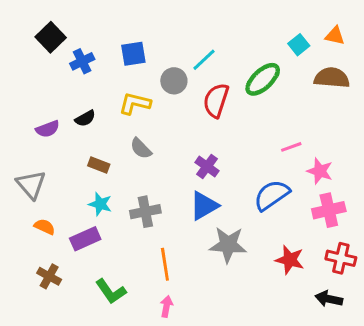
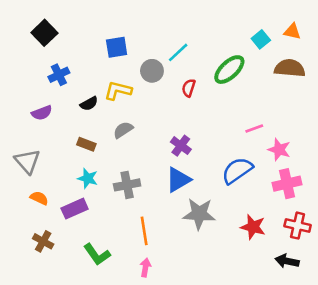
blue cross: (82, 61) -> (59, 75), moved
red semicircle: (216, 100) -> (189, 88), size x0.6
black semicircle: (85, 118) -> (89, 104), moved
gray semicircle: (141, 148) -> (123, 130), turned 102

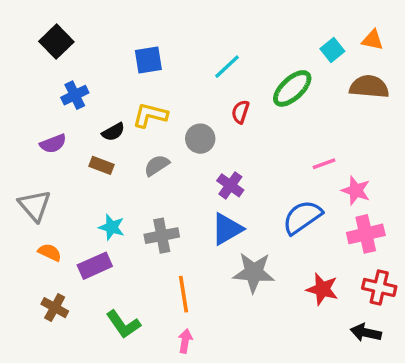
gray circle: (152, 71) -> (200, 139), moved
brown rectangle: (86, 144) -> (102, 165), moved

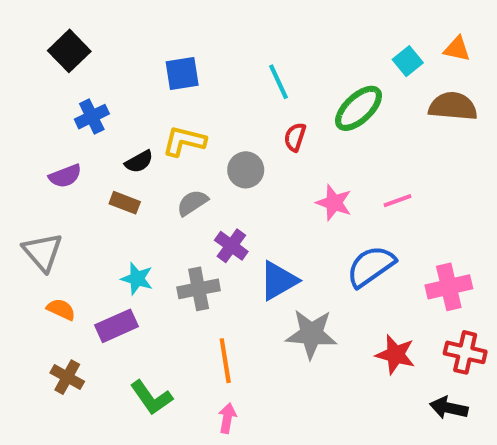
cyan line: (227, 67) -> (279, 82), turned -72
purple cross: (230, 185) -> (231, 246), moved
pink star: (356, 190) -> (334, 203), moved

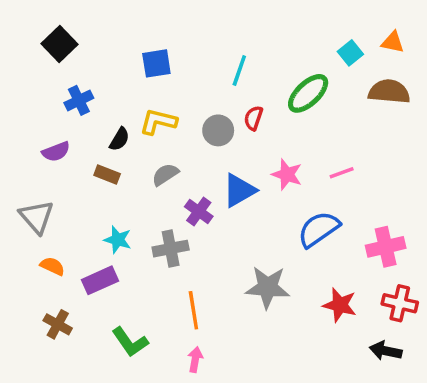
cyan line: (279, 82) -> (239, 70), turned 44
black semicircle: (139, 162) -> (119, 139), turned -30
gray circle: (246, 170) -> (218, 130), moved
blue triangle: (279, 281) -> (239, 190), moved

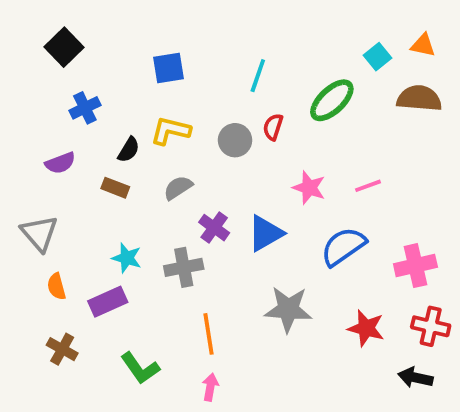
blue triangle: (239, 190) -> (265, 233), moved
orange semicircle: (52, 266) -> (56, 286), turned -130

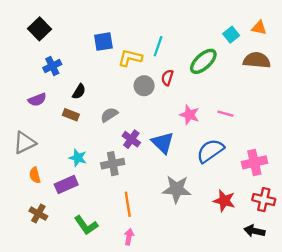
yellow L-shape: (170, 131) -> (130, 58), moved
pink line: (368, 186) -> (225, 114), turned 35
gray triangle: (39, 233) -> (24, 143), turned 45
blue triangle: (265, 233) -> (163, 143), turned -45

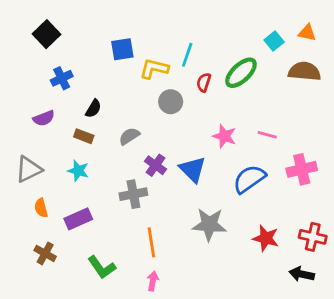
red semicircle: (167, 78) -> (204, 82), moved
cyan star: (78, 158) -> (78, 171), moved
pink cross: (254, 162) -> (302, 169), moved

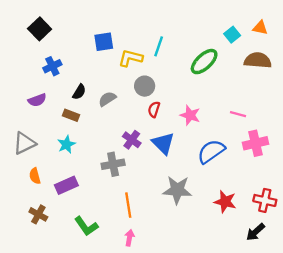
red semicircle: (204, 82) -> (154, 109), moved
pink line: (267, 135) -> (238, 114), moved
gray semicircle: (129, 136) -> (107, 99), moved
cyan star: (78, 171) -> (66, 144), turned 30
black arrow: (302, 274) -> (255, 232), turned -54

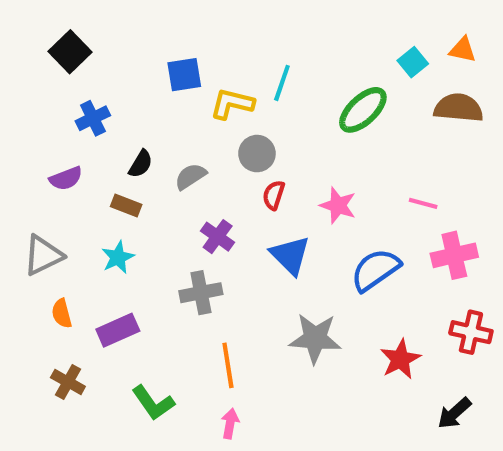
purple cross: (132, 140) -> (218, 237), moved
red cross: (265, 200) -> (471, 332), moved
red star: (225, 202) -> (400, 359), turned 30

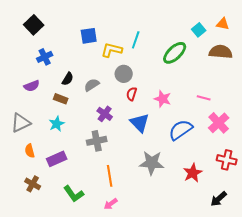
pink cross: (454, 255) -> (219, 123), turned -30
pink arrow: (230, 424) -> (111, 204), turned -136

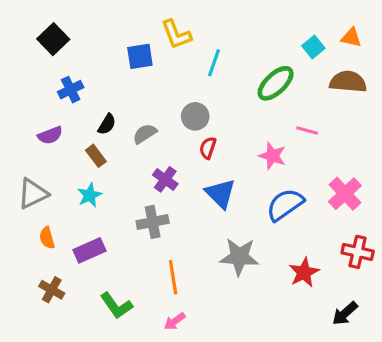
yellow L-shape: (112, 50) -> (176, 34), moved, turned -125
pink line: (204, 98) -> (307, 131), moved
brown rectangle: (61, 99) -> (96, 156), turned 32
pink star: (163, 99) -> (272, 156), moved

